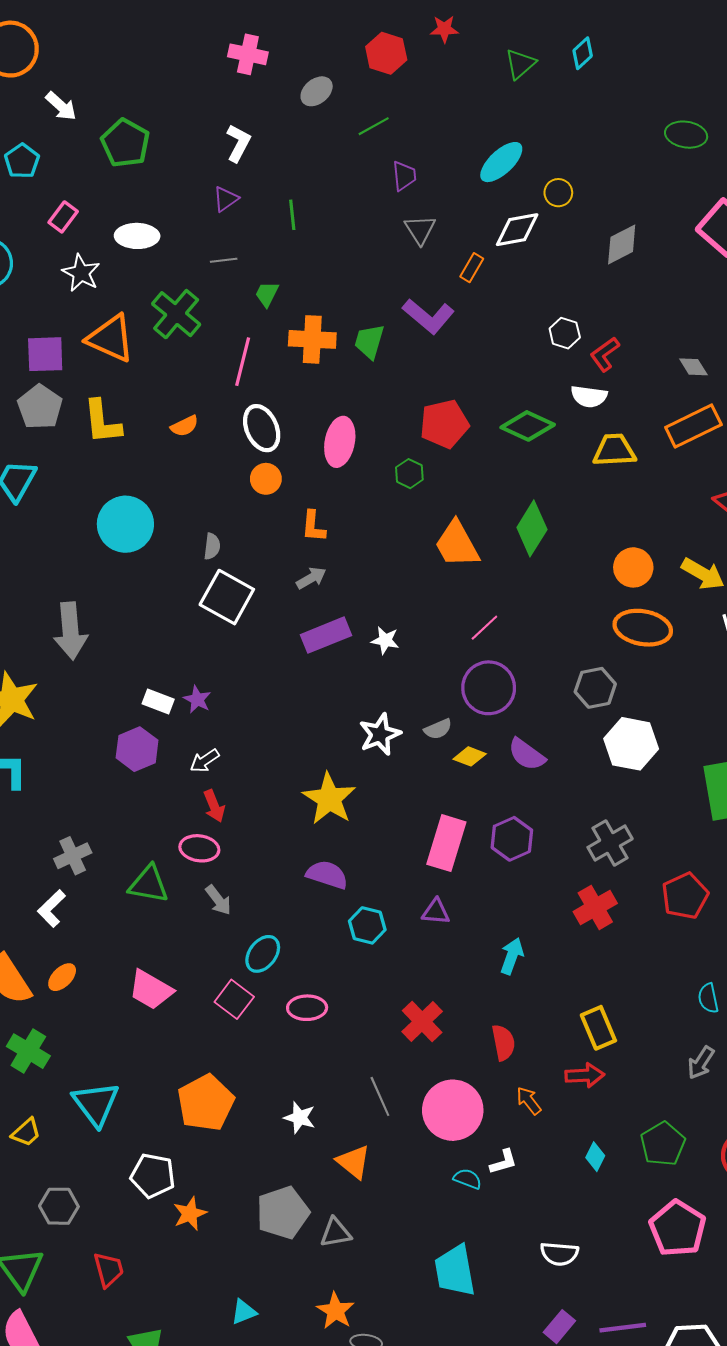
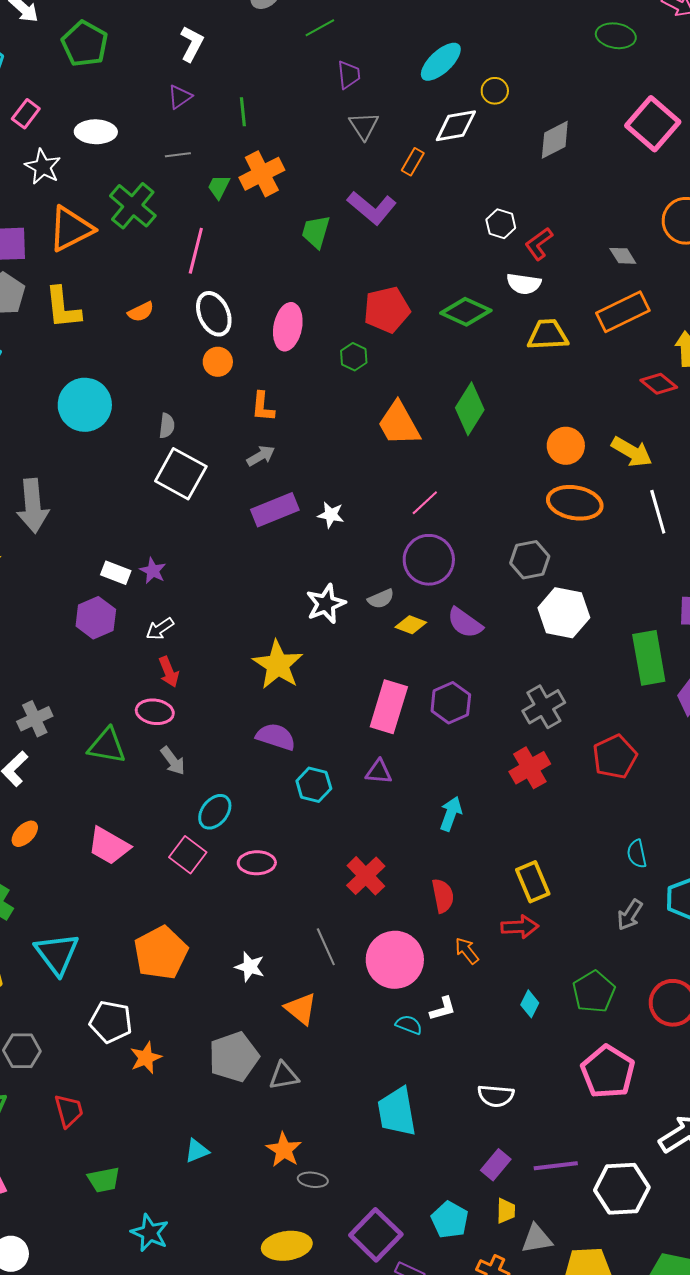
orange triangle: (111, 338) -> (71, 229), turned -51
orange cross: (312, 339) -> (262, 174), moved, turned -30

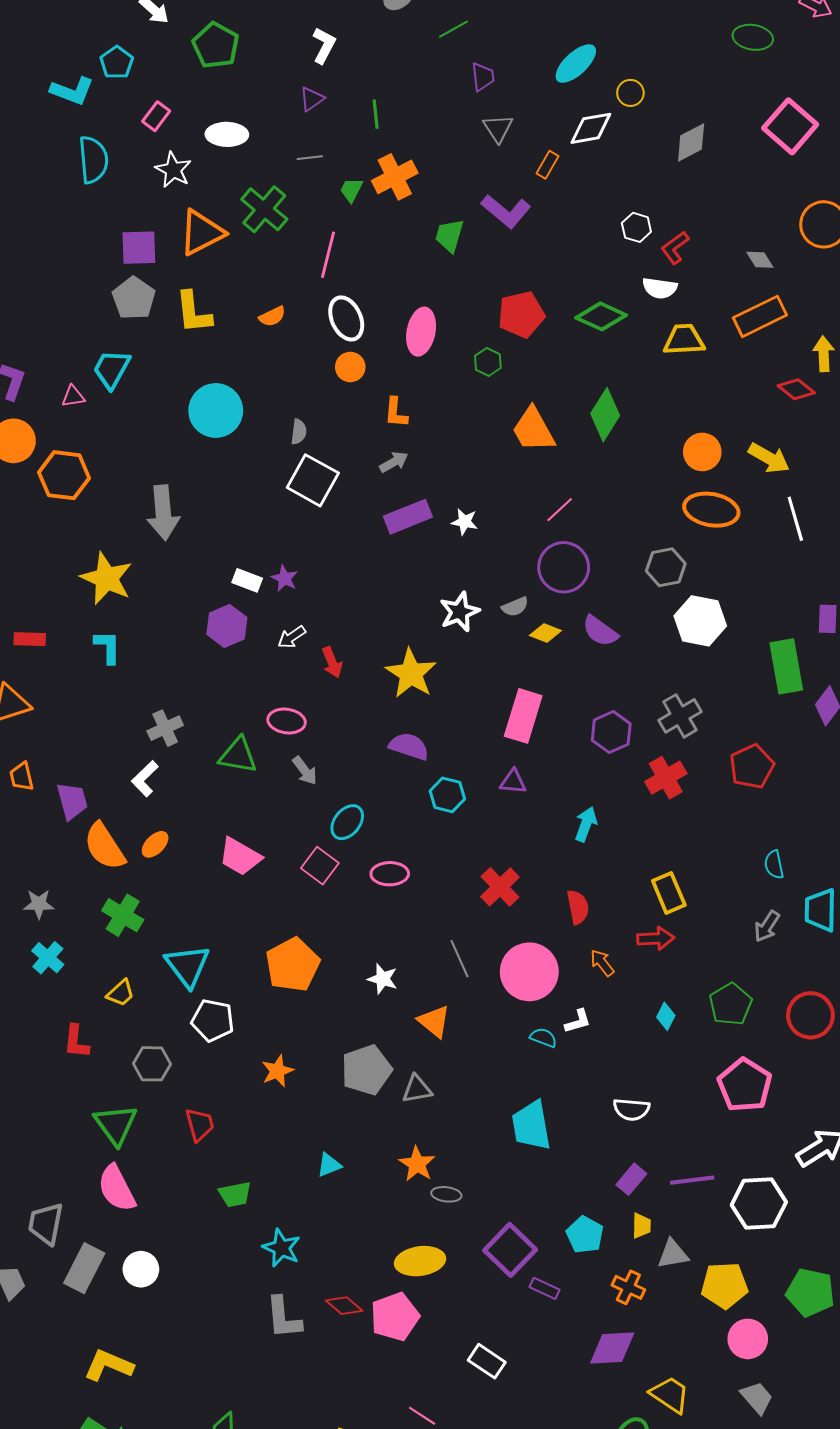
red arrow: (169, 672) -> (332, 662), moved
purple hexagon: (451, 703) -> (611, 732), moved
white pentagon: (111, 1022) -> (213, 1020), moved

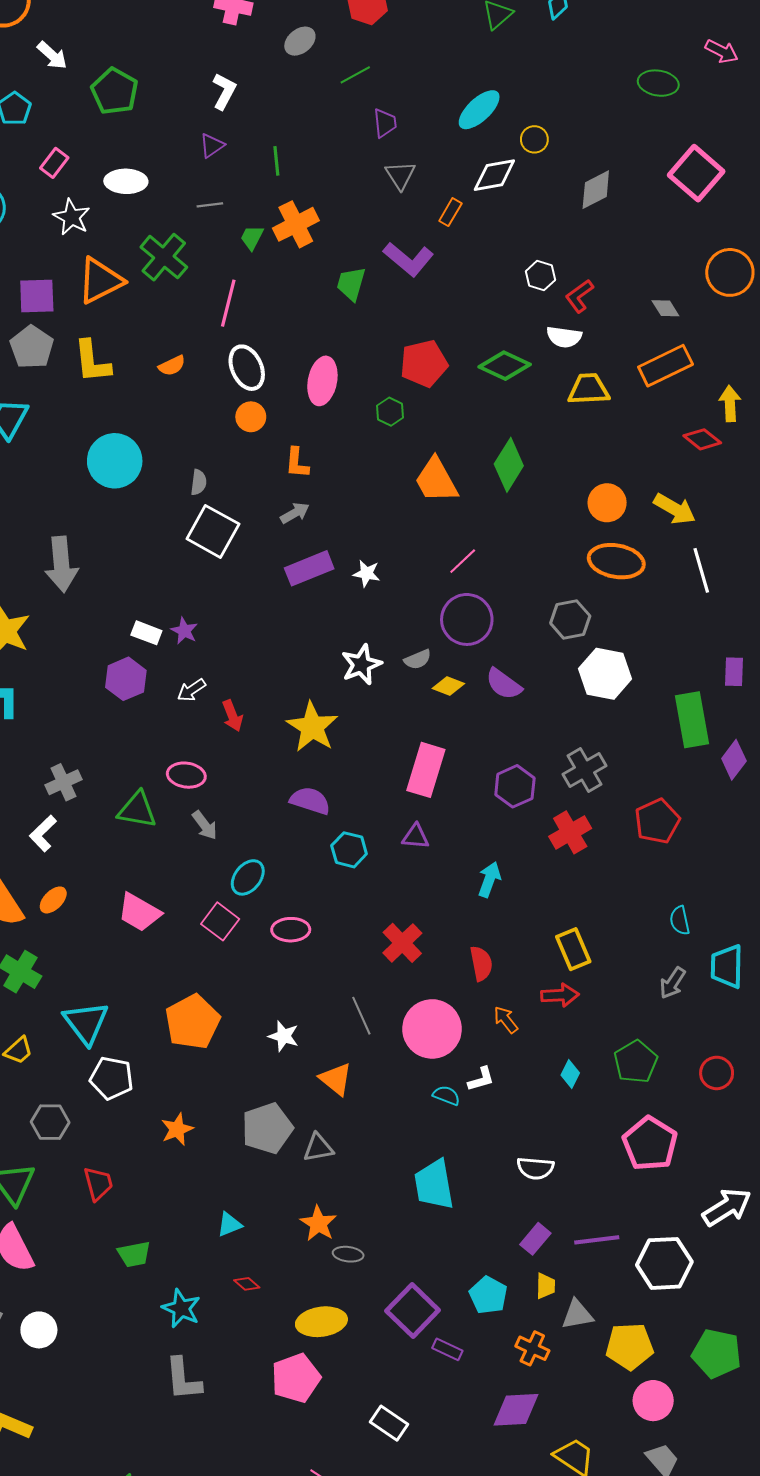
red circle: (810, 1015) -> (717, 1073), size x0.7
red diamond: (344, 1306) -> (247, 1284), moved, size x0.7

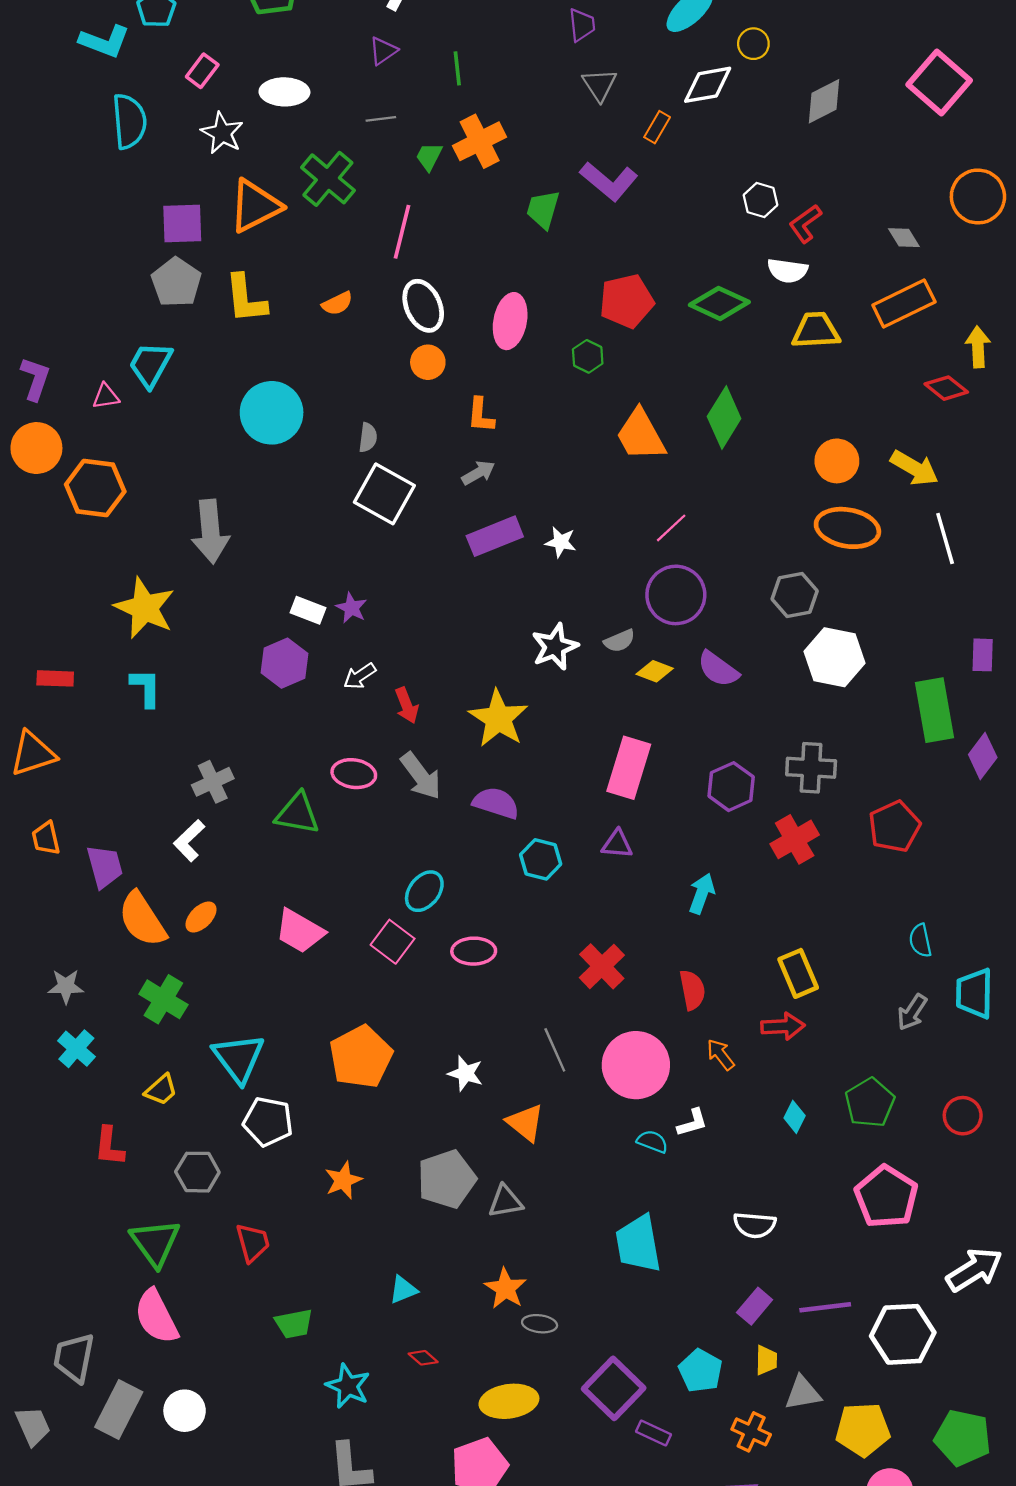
gray cross: (585, 770) -> (811, 768), turned 33
gray arrow: (205, 825) -> (421, 776), moved, size x1.4

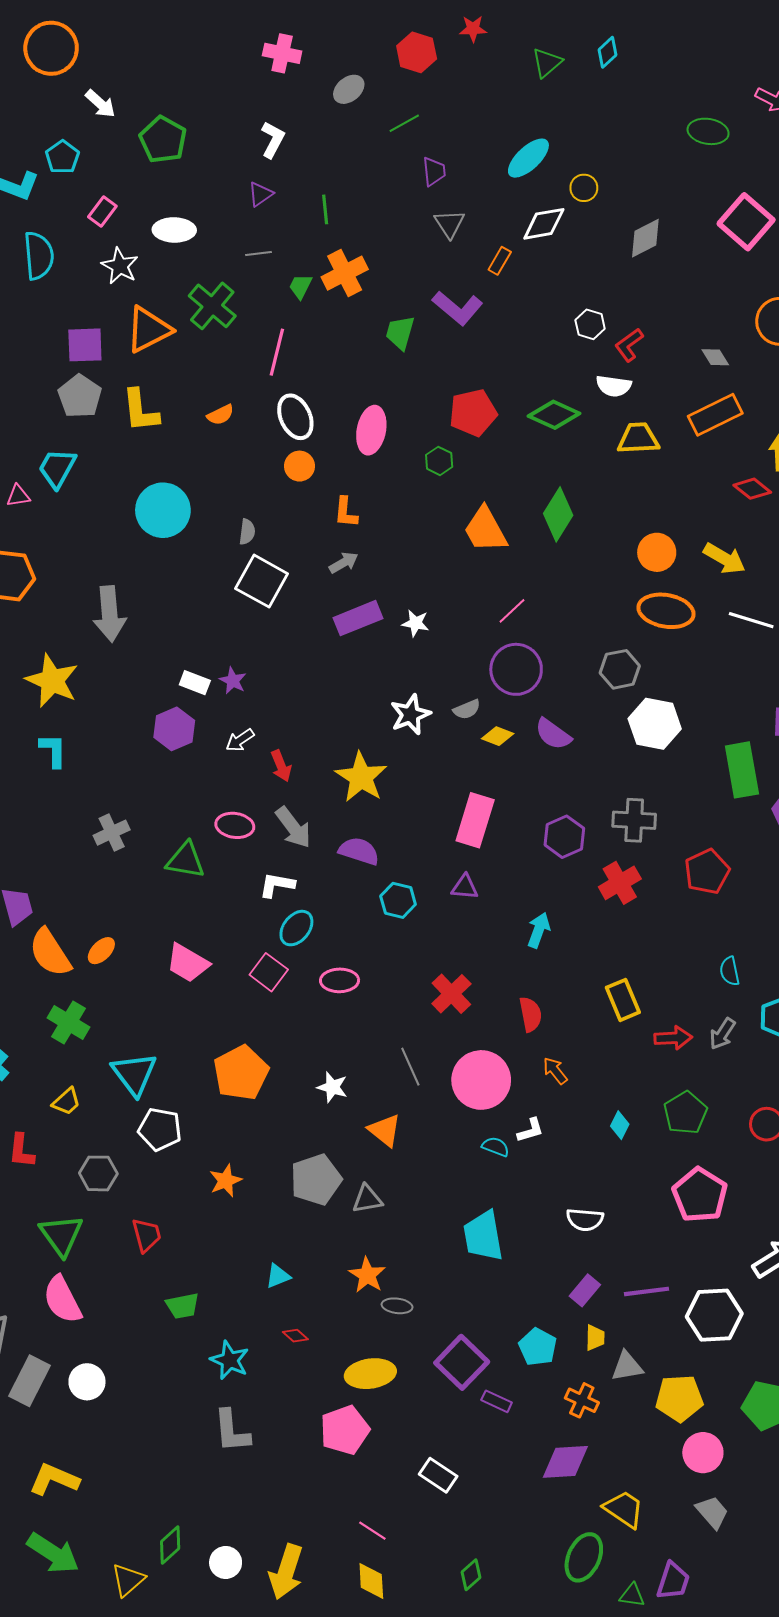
white line: (945, 539) -> (751, 620), turned -57
white L-shape: (189, 841) -> (277, 885), moved, turned 54
red arrow: (783, 1026) -> (673, 1038), moved

